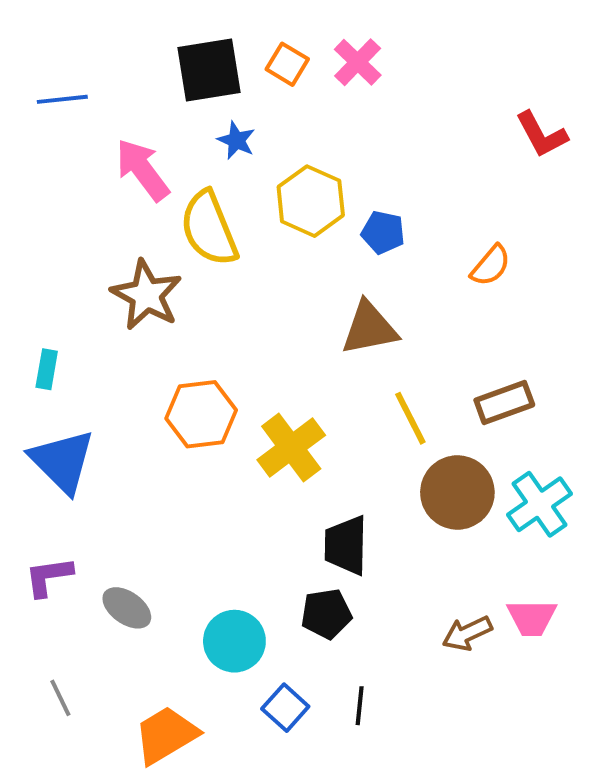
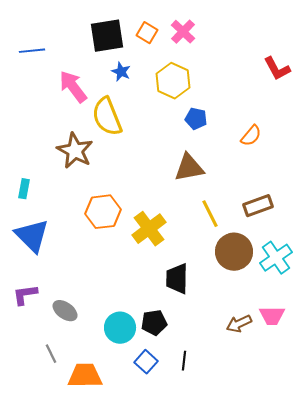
yellow hexagon: (311, 201) -> (173, 81), moved
black pentagon: (326, 614) -> (154, 323), moved
gray line: (60, 698) -> (51, 354), moved
orange trapezoid: (166, 735) -> (85, 376), turned 30

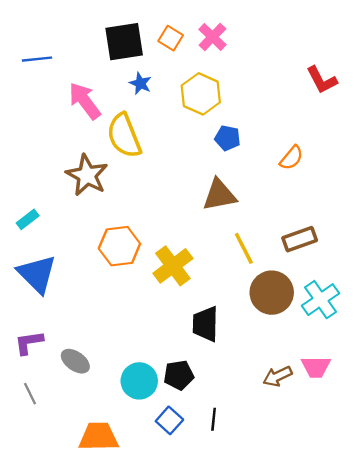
cyan rectangle: (24, 189) -> (28, 219), turned 42
gray line: (51, 354) -> (30, 394), moved

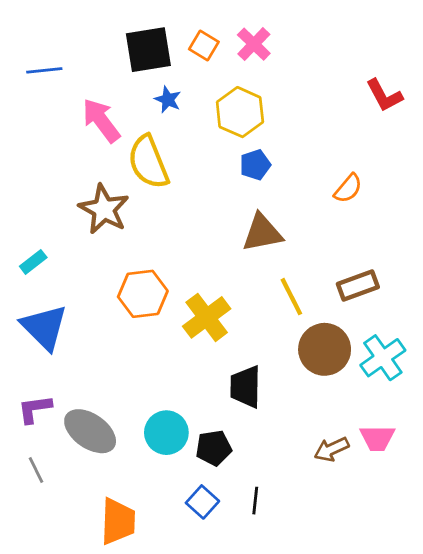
blue pentagon: (228, 138) -> (255, 165), moved, turned -30
gray ellipse: (75, 361) -> (90, 431), size x1.5
cyan circle: (139, 381) -> (166, 433), moved
orange trapezoid: (99, 437) -> (118, 521), turned 93

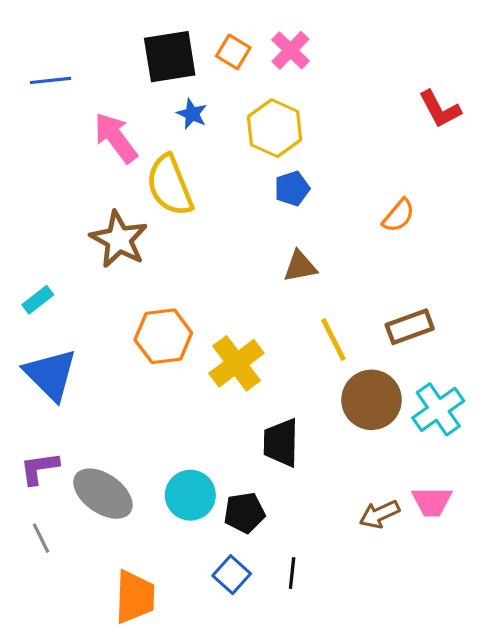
brown triangle: (262, 233) -> (300, 266), size x0.7

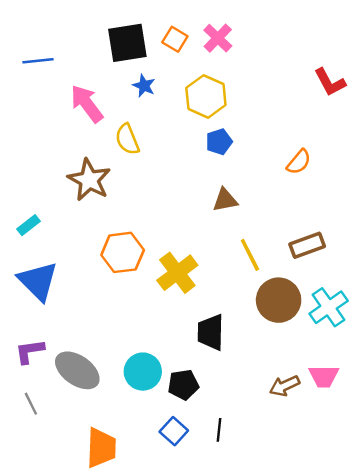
yellow semicircle: (170, 185) -> (127, 139), size x0.7

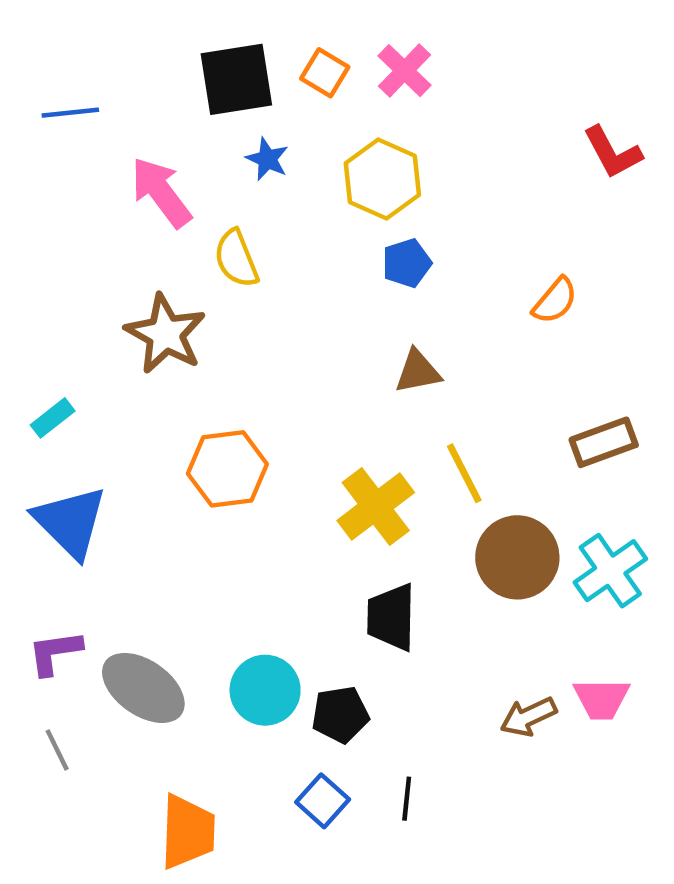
brown rectangle: (307, 245) -> (604, 442), moved
yellow cross: (177, 273) -> (376, 506), moved

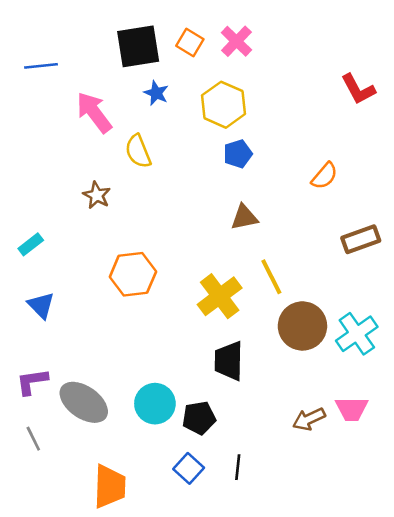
brown star: (166, 334) -> (97, 195), size x0.6
brown rectangle: (604, 442) -> (361, 239), moved
blue triangle: (70, 522) -> (41, 305), size x0.6

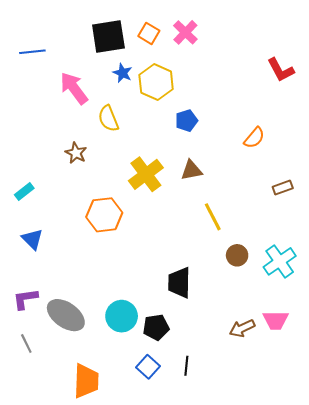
yellow hexagon: (224, 105) -> (156, 82), moved
brown rectangle: (361, 239) -> (283, 187), size x0.7
yellow cross: (220, 296) -> (146, 174), moved
brown circle: (302, 326) -> (237, 255), size x0.6

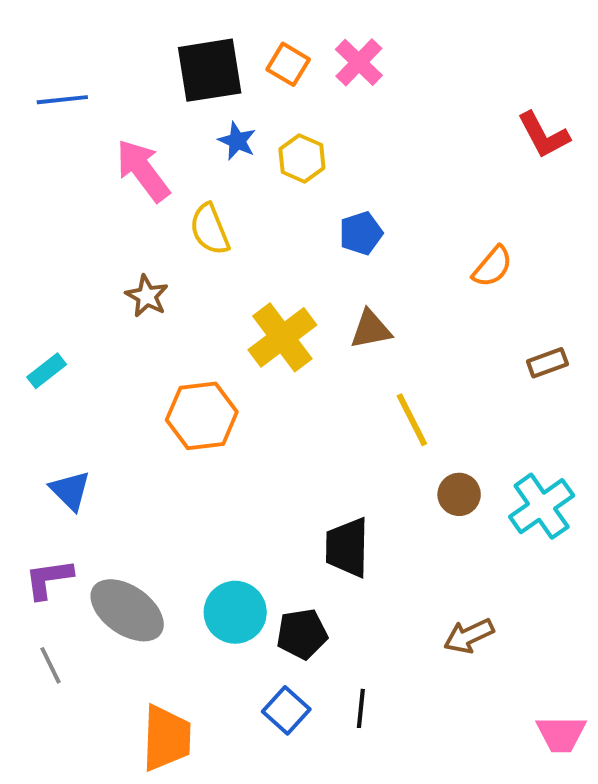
yellow hexagon: (156, 82) -> (302, 159), size x0.7
blue triangle: (32, 239) -> (70, 490), moved
pink trapezoid: (276, 320) -> (561, 734), moved

